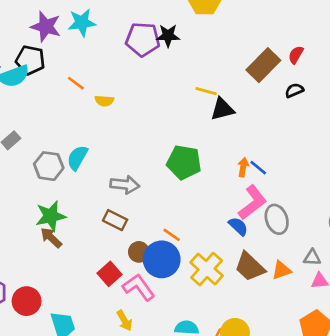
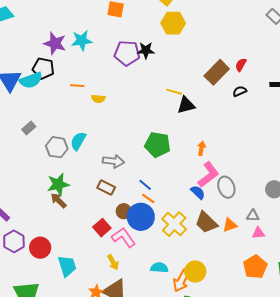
orange line: (76, 83) -> (77, 86), turned -32
blue line: (258, 168) -> (145, 185), moved

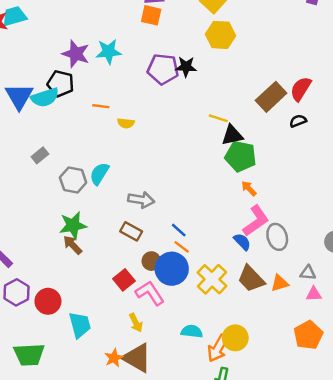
red semicircle: (241, 65) -> (301, 89), size x1.5
green pentagon: (158, 145) -> (241, 156), moved
orange arrow: (201, 148) -> (249, 188), turned -56

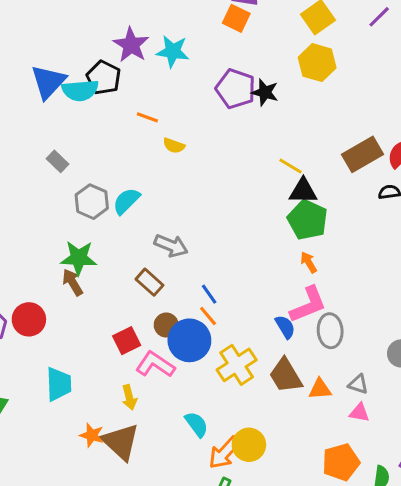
gray rectangle: (40, 155) -> (57, 161), turned 70
pink L-shape: (150, 293) -> (155, 364), turned -36
red circle: (48, 301) -> (29, 319), moved
cyan semicircle: (192, 331) -> (197, 424), turned 35
orange star: (114, 358) -> (92, 435), turned 30

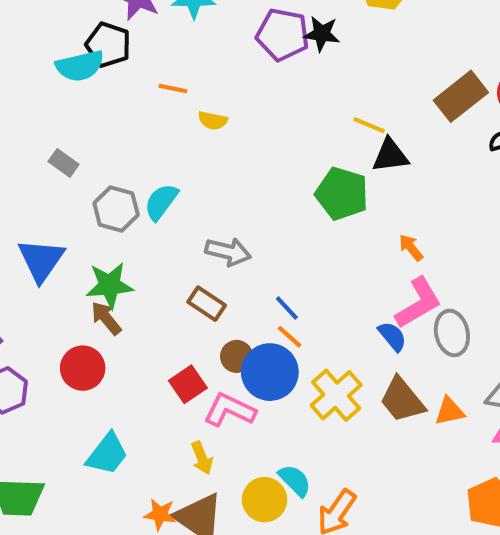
blue triangle: (48, 82) -> (41, 260), moved
green pentagon: (308, 220) -> (342, 194), moved
red circle: (29, 319) -> (83, 368), moved
cyan trapezoid: (59, 384) -> (107, 454), turned 48
yellow circle: (249, 445) -> (264, 500), moved

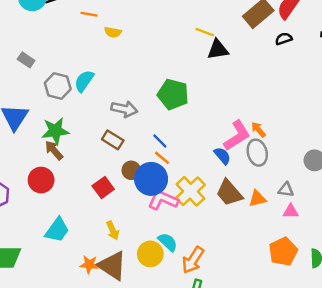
green pentagon: (342, 194) -> (173, 94), moved
orange arrow: (411, 248) -> (258, 130), moved
pink L-shape: (230, 410) -> (163, 200), moved

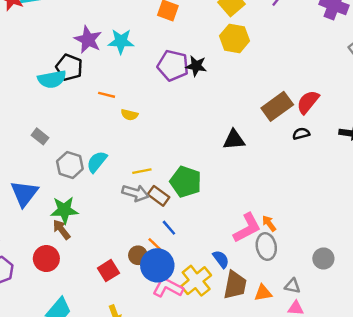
yellow line: (205, 32) -> (142, 171), moved, turned -36
brown rectangle: (113, 140) -> (159, 196), moved
blue semicircle: (222, 156) -> (221, 259), moved
orange line: (162, 158) -> (155, 245), moved
brown trapezoid: (229, 193) -> (235, 285), turned -132

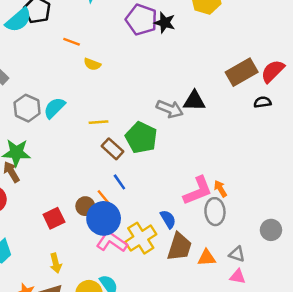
cyan semicircle: (52, 79) -> (18, 20), turned -36
gray arrow: (135, 193) -> (170, 109), moved

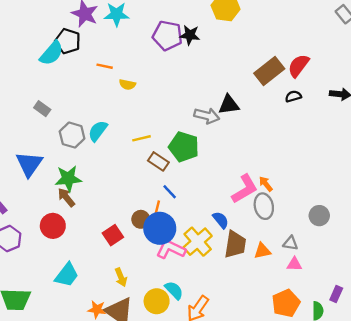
orange line: (104, 197) -> (157, 208), turned 63

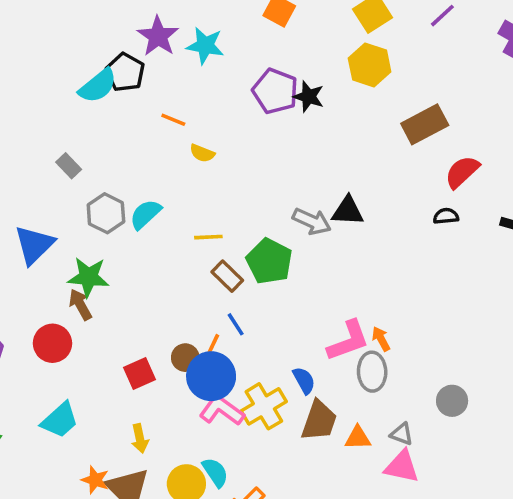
brown rectangle: (269, 71) -> (425, 124), moved
pink triangle: (294, 264) -> (402, 466), size x1.5

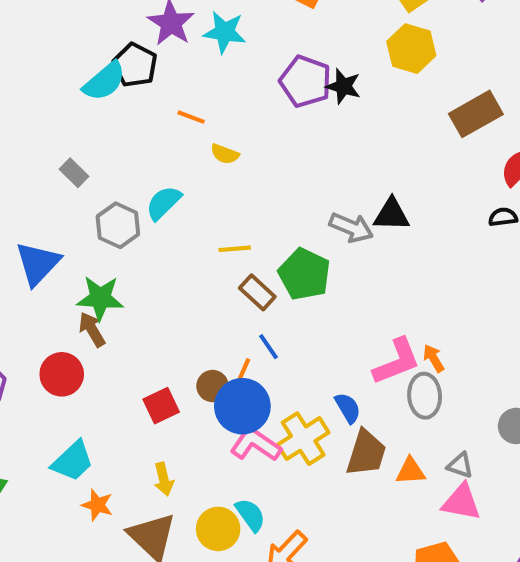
cyan semicircle: (145, 214) -> (164, 203), moved
orange star: (95, 480) -> (97, 505), moved

